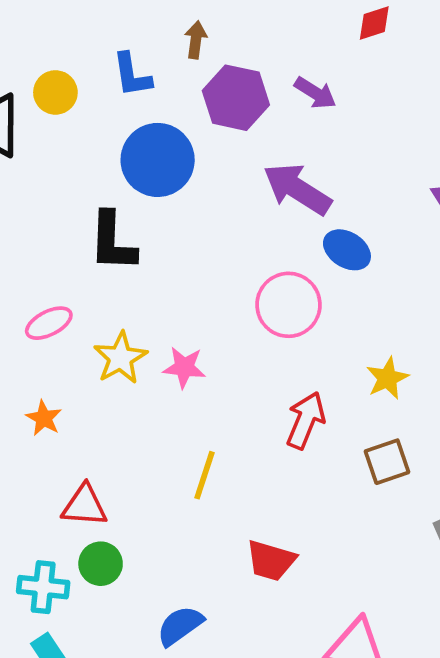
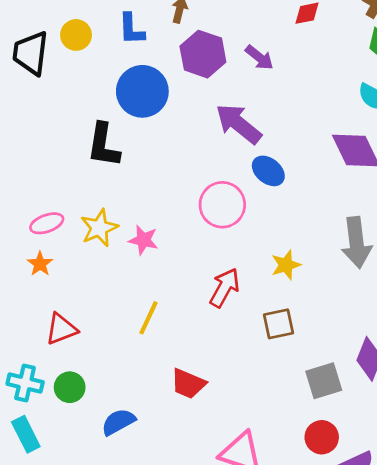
pink ellipse: (49, 323) -> (47, 223), moved
red triangle: (85, 506) -> (61, 329), turned -32
green circle: (101, 564) -> (70, 387), moved

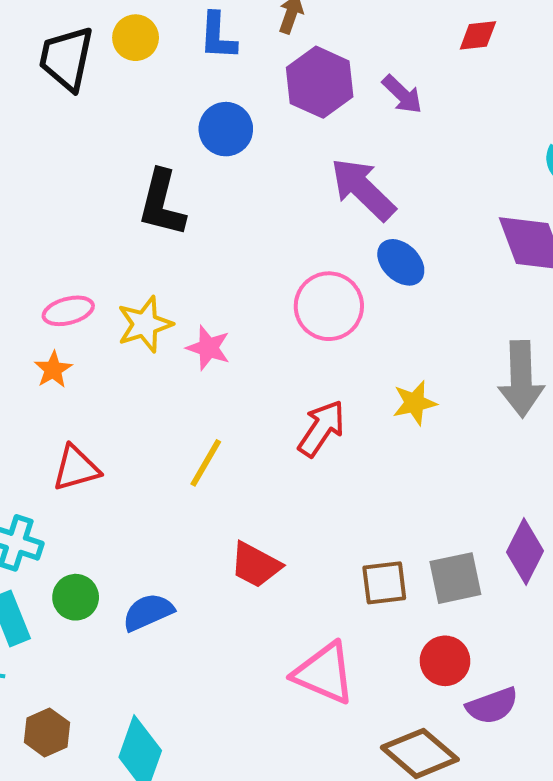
blue circle: (142, 91) -> (226, 129), size x0.7
brown square: (278, 324) -> (384, 583), moved
green circle: (70, 387) -> (76, 597), moved

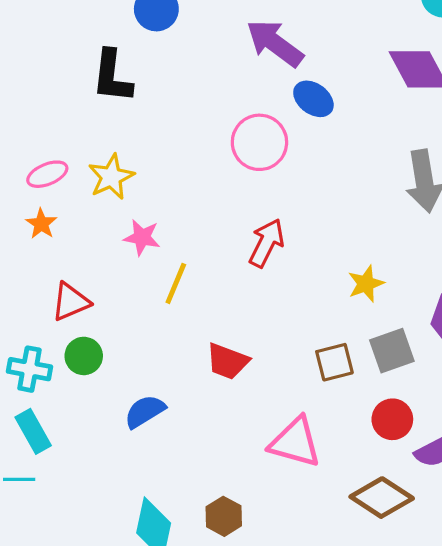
pink star: (208, 348) -> (142, 237), moved
yellow star: (415, 403) -> (366, 284), moved
green circle: (76, 597) -> (84, 356), moved
brown hexagon: (47, 732) -> (224, 516), moved

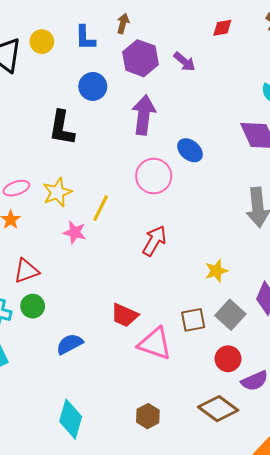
purple arrow: (275, 43) -> (144, 115), moved, turned 57
yellow line: (176, 283) -> (101, 208), moved
gray square: (392, 351) -> (230, 315), turned -32
pink triangle: (295, 442) -> (155, 344), moved
brown hexagon: (224, 516) -> (148, 416), moved

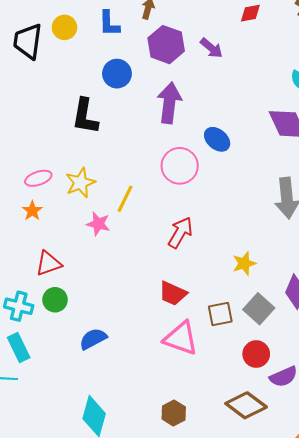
red trapezoid: (125, 315) -> (173, 293), moved

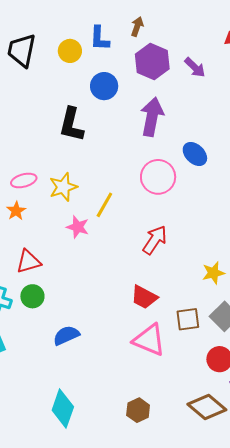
yellow circle: (64, 27) -> (70, 51), moved

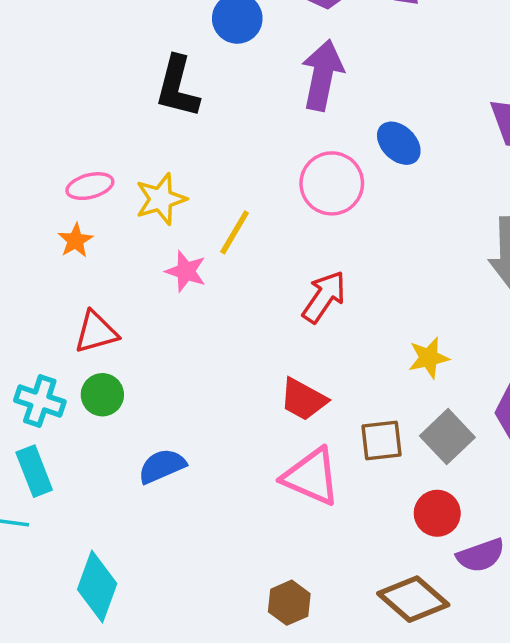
cyan diamond: (63, 408) -> (97, 587), moved

